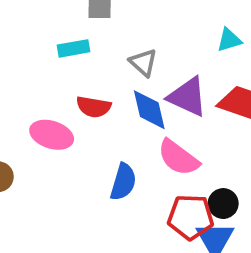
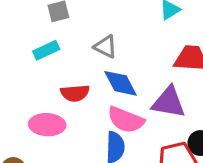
purple triangle: (188, 97) -> (169, 102), moved
pink semicircle: (178, 158) -> (126, 120), moved

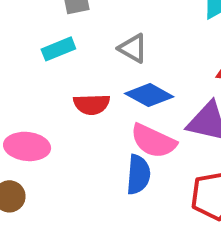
blue diamond: (121, 83) -> (149, 95), turned -36
pink ellipse: (47, 125) -> (27, 146), moved

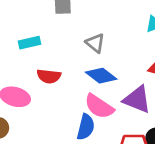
cyan rectangle: (58, 49) -> (30, 43), moved
red semicircle: (92, 104) -> (49, 76), moved

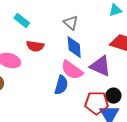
cyan rectangle: (30, 43) -> (22, 21), turned 49
blue diamond: (101, 76) -> (74, 47), turned 45

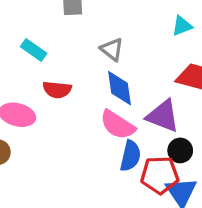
blue semicircle: (61, 85) -> (130, 156), moved
black circle: (113, 96) -> (180, 150), moved

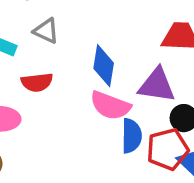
gray triangle: (112, 49) -> (46, 31), moved
blue diamond: (120, 88) -> (104, 66), turned 30

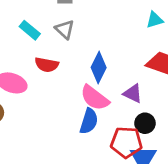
purple triangle: (157, 85) -> (133, 93), size x0.7
blue semicircle: (132, 136) -> (89, 121), moved

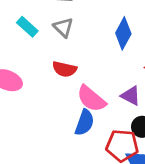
red semicircle: (47, 65) -> (64, 69), moved
blue diamond: (99, 67) -> (123, 33), moved

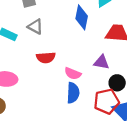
pink semicircle: (91, 99) -> (73, 73), size x0.7

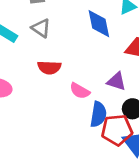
blue diamond: (82, 17) -> (99, 24), turned -30
blue semicircle: (73, 93) -> (98, 114), moved

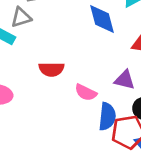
gray triangle: (41, 28) -> (21, 17), moved, turned -48

